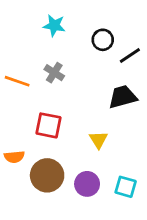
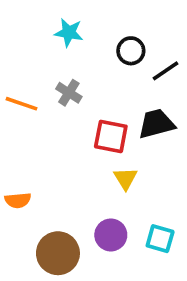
red square: (49, 125) -> (111, 137), moved
brown circle: (47, 175) -> (58, 253), moved

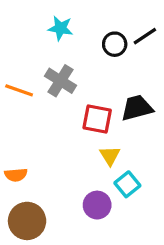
black line: (166, 71) -> (145, 36), moved
gray cross: (69, 93) -> (60, 81), size x1.4
cyan square: (160, 239) -> (127, 184), moved, turned 35
brown circle: (58, 253) -> (27, 221), moved

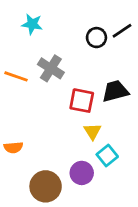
cyan star: (60, 28) -> (32, 24), moved
brown circle: (27, 221) -> (46, 186), moved

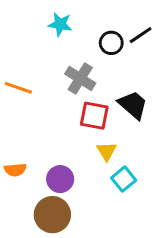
cyan star: (32, 24) -> (60, 24), moved
gray cross: (51, 68) -> (80, 78), moved
black trapezoid: (115, 91) -> (133, 105), turned 56
purple circle: (82, 173) -> (60, 179), moved

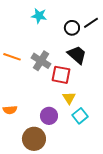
gray cross: (80, 78) -> (41, 61), moved
black trapezoid: (133, 105) -> (77, 55), moved
purple circle: (60, 179) -> (49, 116), moved

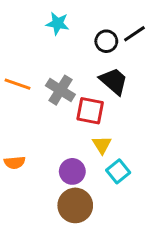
brown circle: (34, 139) -> (75, 205), moved

